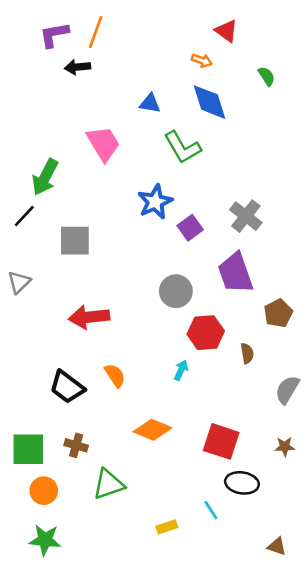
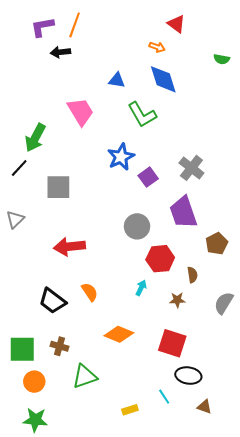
green semicircle: (267, 76) -> (222, 59), moved, turned 133
brown star: (285, 447) -> (177, 300), moved
brown triangle: (277, 546) -> (205, 407), moved

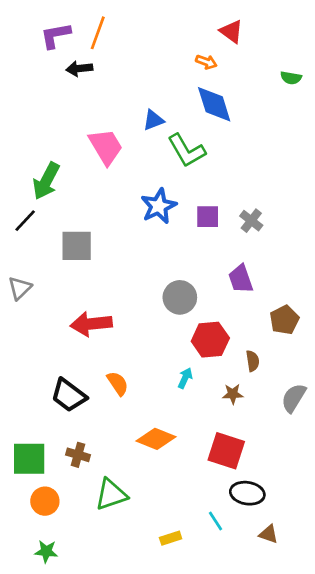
blue triangle: (117, 80) -> (153, 120), moved, turned -30
gray cross: (191, 168) -> (251, 221), size x0.7
purple square: (148, 177) -> (208, 217), moved, turned 36
purple trapezoid: (183, 212) -> (241, 279), size x0.7
green star: (35, 420) -> (46, 551), size x0.7

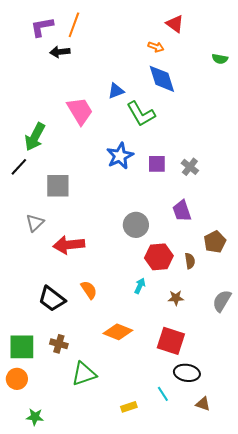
gray triangle: (20, 288) -> (35, 223), moved
brown semicircle: (253, 361) -> (190, 261), moved
orange circle: (45, 501) -> (17, 379), moved

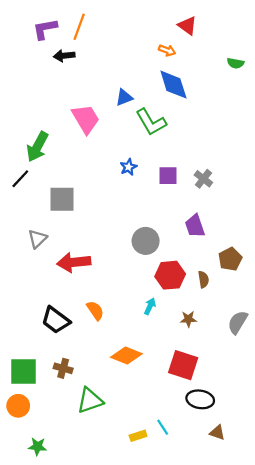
blue star: (120, 156) -> (128, 167), size x0.6
cyan line: (163, 394) -> (163, 427), moved

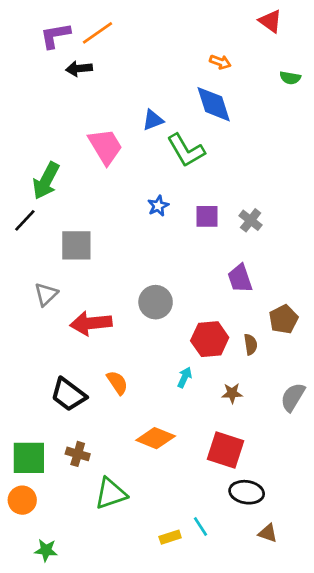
red triangle: (187, 26) -> (270, 21), moved
orange line: (79, 27) -> (97, 33), turned 35
orange arrow: (167, 50) -> (220, 62), moved
gray circle: (146, 241) -> (156, 302), moved

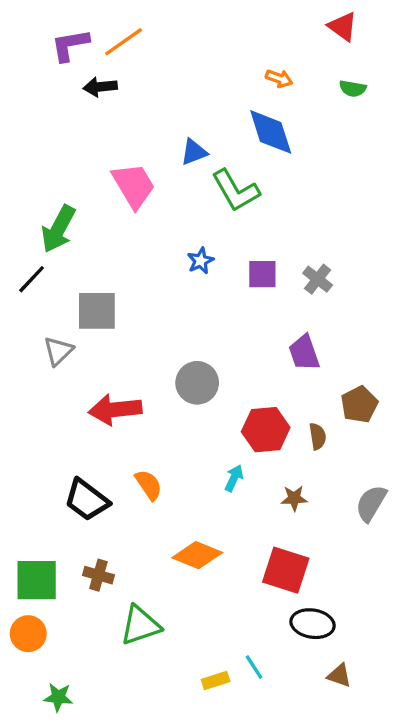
green semicircle: (290, 78) -> (353, 88), moved
gray triangle: (46, 294) -> (58, 351), moved

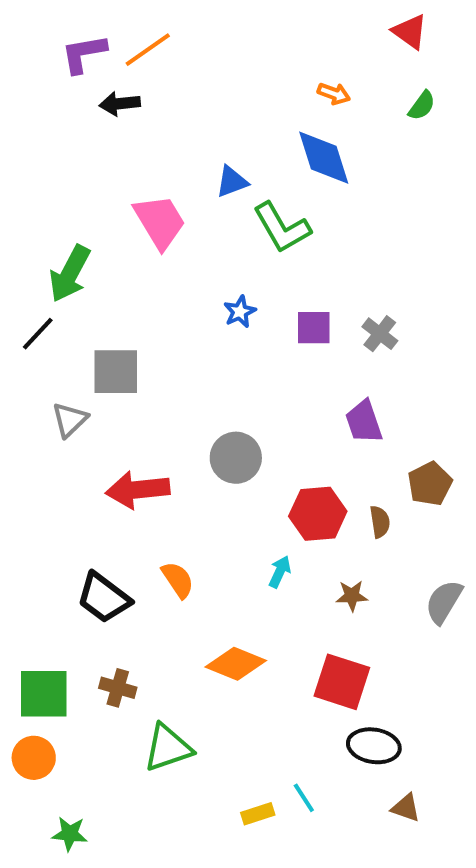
green semicircle: (353, 88) -> (422, 106), turned -64

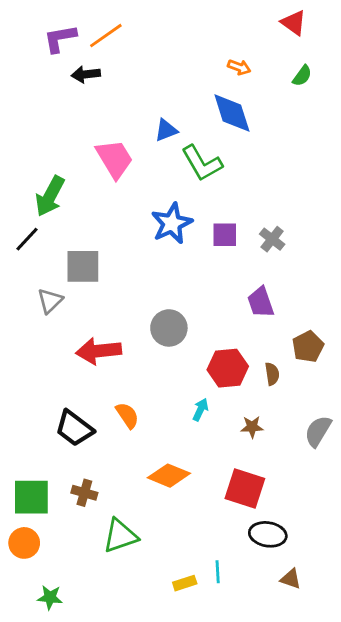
blue star: (240, 312) -> (172, 223), size x1.8
cyan line: (304, 798) -> (218, 572), turned 30

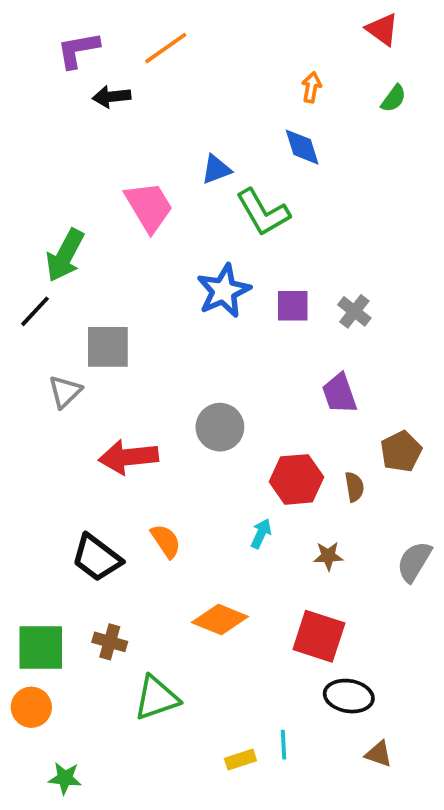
orange line: (106, 36) -> (166, 48), moved
orange arrow: (239, 67) -> (311, 87), turned -100
blue diamond: (232, 113) -> (302, 147), size x0.7

